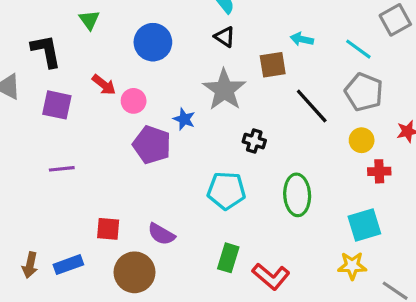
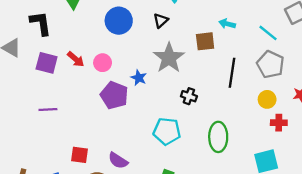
black triangle: (225, 37) -> (161, 20), moved, turned 42
red arrow: (104, 85) -> (76, 59), moved
black line: (312, 106) -> (232, 73), turned 48

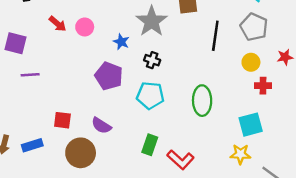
purple square: (47, 63) -> (16, 43), moved
purple pentagon: (114, 95) -> (109, 76), moved
black cross: (189, 96) -> (152, 60), moved

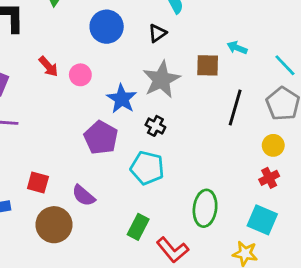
blue star: (121, 42) -> (122, 99), size x1.5
red cross: (263, 86) -> (269, 178), moved, turned -35
green ellipse: (202, 101) -> (205, 208), moved
cyan square: (251, 125) -> (262, 220), turned 30

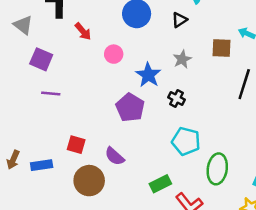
red arrow: (48, 66) -> (83, 31), moved
gray star: (161, 79) -> (182, 59), size x0.6
cyan pentagon: (147, 168) -> (186, 141), moved
green rectangle: (138, 227) -> (160, 184), turned 35

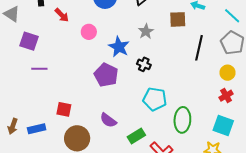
purple semicircle: (115, 156) -> (108, 120), moved

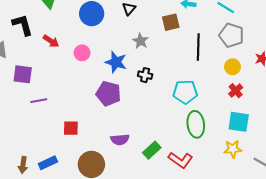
cyan pentagon: (155, 99) -> (185, 92), moved
red square: (64, 109) -> (71, 128), moved
purple semicircle: (108, 120) -> (120, 140), turned -30

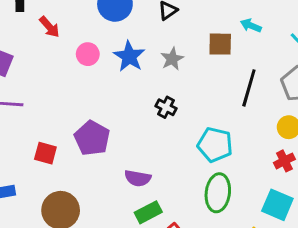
blue star: (116, 62) -> (129, 56), moved
purple pentagon: (108, 94) -> (92, 138), moved
purple semicircle: (120, 140) -> (138, 178), moved

